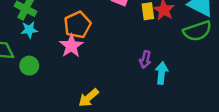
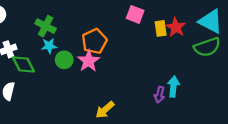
purple arrow: (145, 59) -> (159, 95), moved
green circle: (29, 66) -> (64, 60), moved

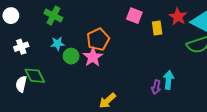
green cross: (46, 26) -> (53, 16), moved
red star: (176, 27) -> (178, 17), moved
green diamond: (24, 64) -> (35, 76), moved

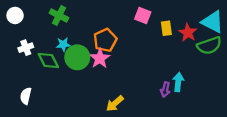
red star: (178, 17) -> (188, 33), moved
green circle: (71, 56) -> (77, 57), size x1.5
green diamond: (35, 76) -> (48, 61), moved
white semicircle: (21, 84) -> (26, 96), moved

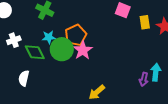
orange pentagon: (105, 40) -> (76, 35), moved
white semicircle: (26, 96) -> (24, 78), moved

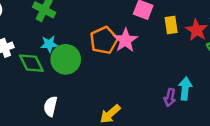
orange pentagon: (76, 35) -> (104, 40), moved
pink star: (83, 50) -> (125, 40), moved
white semicircle: (24, 78) -> (50, 106), moved

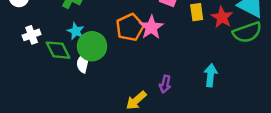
cyan star: (49, 44) -> (76, 31), turned 30
purple arrow: (170, 97) -> (165, 84), moved
white semicircle: (50, 106) -> (83, 63), moved

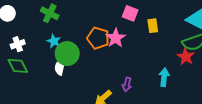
red star: (222, 17) -> (186, 57), moved
orange pentagon: (130, 27) -> (98, 38), turned -30
green diamond: (58, 50) -> (18, 66), moved

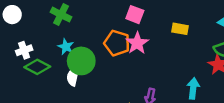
pink square: (130, 13) -> (135, 15), moved
yellow rectangle: (153, 26) -> (180, 29), turned -72
green diamond: (18, 66) -> (37, 67), moved, turned -35

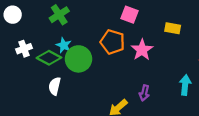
green cross: (61, 15) -> (59, 15), turned 30
pink star: (137, 43) -> (142, 50), moved
green diamond: (37, 67) -> (49, 58), moved
white semicircle: (73, 76) -> (55, 86), moved

